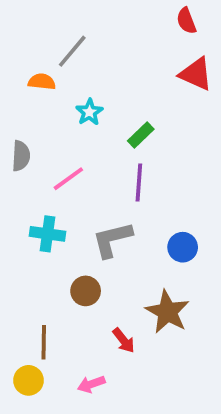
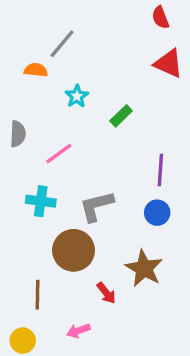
purple line: (139, 182) -> (160, 170), moved
brown circle: (86, 291) -> (74, 250), size x1.6
yellow circle: (28, 380) -> (23, 341), moved

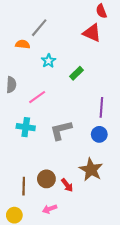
red triangle: (169, 63) -> (92, 33), moved
brown circle: (74, 250) -> (46, 179), moved, size x0.7

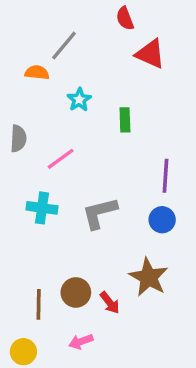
red semicircle: (101, 11) -> (125, 18), moved
green rectangle: (76, 73) -> (125, 120), turned -48

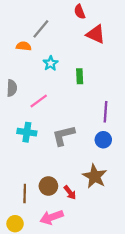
pink arrow: (81, 342) -> (52, 217), size x1.5

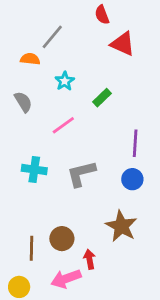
green rectangle: (80, 76) -> (102, 98), turned 48
gray semicircle: (12, 88) -> (23, 102), moved, turned -35
pink line: (39, 101) -> (63, 125), moved
red arrow: (70, 192) -> (90, 259), moved, turned -152

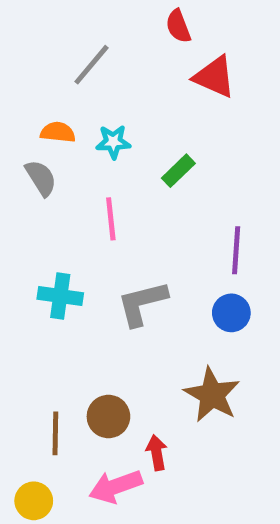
orange semicircle: (30, 59) -> (58, 132), moved
cyan star: (65, 81) -> (113, 142), turned 30
pink line: (63, 125) -> (111, 219), turned -60

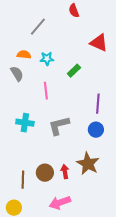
red triangle: (214, 77) -> (99, 43), moved
red arrow: (157, 453) -> (65, 172), moved
pink arrow: (116, 486) -> (60, 203), moved

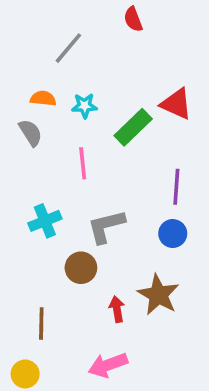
red triangle: (99, 43) -> (176, 104), moved
green rectangle: (74, 71) -> (133, 127), size x1.5
cyan cross: (25, 123) -> (45, 221), turned -30
brown circle: (45, 173) -> (81, 268), moved

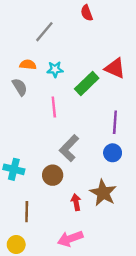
cyan cross: (45, 221) -> (14, 169), moved, turned 36
gray L-shape: (106, 226) -> (69, 148), turned -32

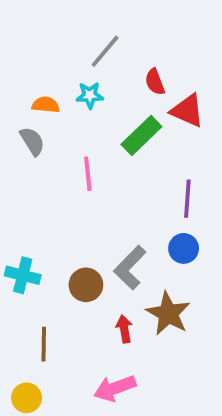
red semicircle: (87, 13) -> (155, 82), moved
gray line: (44, 32) -> (105, 51), moved
cyan star: (55, 69) -> (90, 95), moved
gray L-shape: (69, 148) -> (130, 268), moved

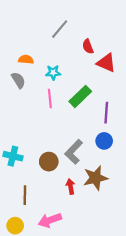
cyan star: (90, 95) -> (53, 73), moved
green rectangle: (141, 135) -> (80, 96), moved
brown star: (168, 314) -> (95, 178), turned 30
pink arrow: (115, 388) -> (50, 220), moved

